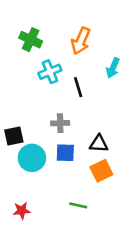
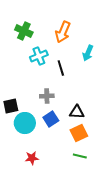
blue square: (65, 153) -> (51, 119), turned -35
green line: (78, 205) -> (80, 156), moved
red star: (22, 211) -> (32, 158), moved

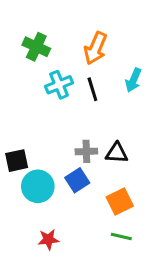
black line: (61, 68) -> (92, 89), moved
gray cross: (47, 96) -> (86, 151), moved
black triangle: (77, 112) -> (117, 153), moved

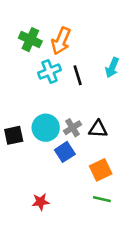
orange arrow: (95, 48) -> (61, 41), moved
gray cross: (86, 151) -> (73, 128), turned -30
cyan circle: (38, 186) -> (46, 128), moved

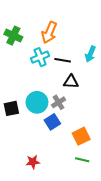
green cross: (30, 40) -> (13, 36), moved
black line: (78, 75) -> (63, 60), turned -63
black triangle: (98, 129) -> (71, 82), moved

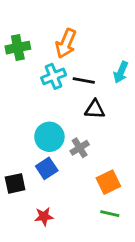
green cross: (13, 36) -> (18, 48), turned -36
gray cross: (59, 102) -> (80, 148), moved
black square: (11, 108) -> (15, 183), moved
blue square: (52, 122) -> (47, 168), moved

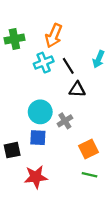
black line: (84, 81) -> (68, 66), turned 48
blue square: (47, 168) -> (38, 138), turned 36
red star: (44, 216) -> (36, 177), size x1.5

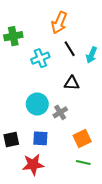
orange arrow: (54, 36) -> (59, 23), moved
black line: (68, 66) -> (70, 49), moved
blue square: (38, 138) -> (40, 138), moved

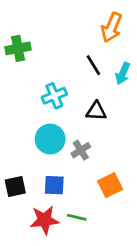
orange arrow: (59, 23) -> (112, 27), moved
cyan cross: (40, 58) -> (54, 96), moved
green line: (83, 162) -> (77, 217), moved

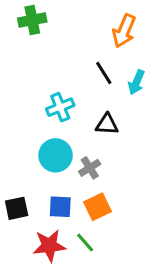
green cross: (18, 48) -> (32, 20), moved
orange square: (110, 185) -> (98, 207), moved
green line: (77, 217) -> (85, 243), turned 36

